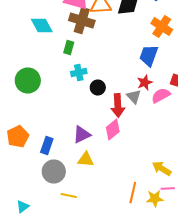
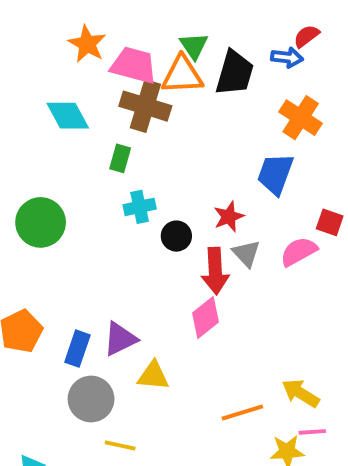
red star: (145, 82) -> (229, 217), moved
purple triangle: (82, 134) -> (120, 339), moved
orange line: (133, 192) -> (242, 413), moved, turned 60

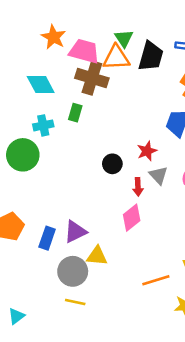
cyan cross: (140, 207) -> (43, 125), moved
red arrow: (215, 271) -> (138, 187), size x0.6
gray circle: (91, 399) -> (73, 271), moved

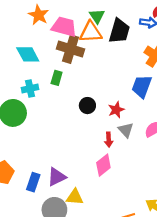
black circle: (112, 164) -> (87, 106), moved

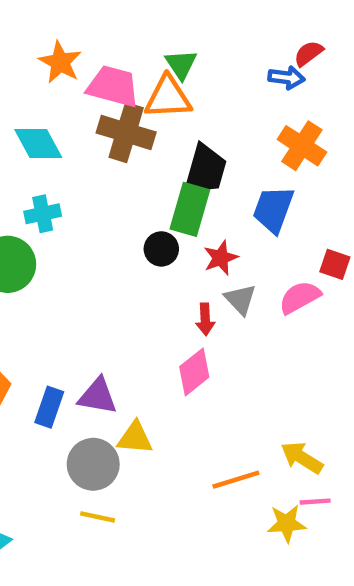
black trapezoid: (119, 31) -> (205, 170), moved
green rectangle: (57, 78) -> (190, 209), moved, size x1.6
purple triangle: (57, 177) -> (98, 396), turned 36

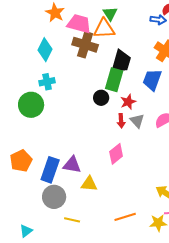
cyan diamond: (38, 143) -> (45, 50), turned 55
red arrow: (205, 319) -> (121, 121), moved
blue rectangle: (49, 407) -> (50, 170), size x1.4
gray circle: (93, 464) -> (54, 197), moved
orange line: (236, 480) -> (125, 217), moved

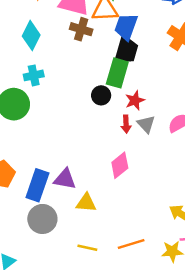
brown cross: (85, 45) -> (81, 29), size x0.7
blue trapezoid: (152, 80) -> (126, 27), moved
yellow line: (72, 220) -> (87, 248), moved

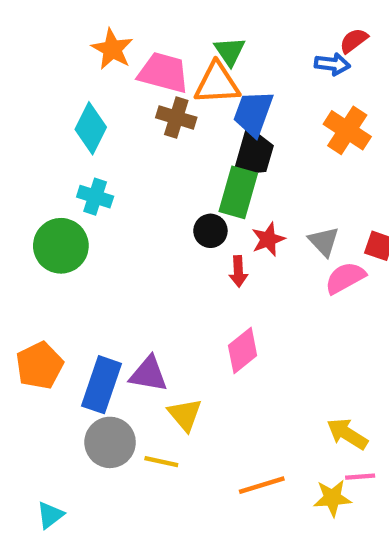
cyan cross: (34, 75) -> (95, 197), turned 30
red arrow: (126, 124) -> (238, 271), moved
gray triangle: (146, 124) -> (324, 241), moved
yellow triangle: (86, 203) -> (185, 415), turned 45
yellow line: (87, 248) -> (161, 462), moved

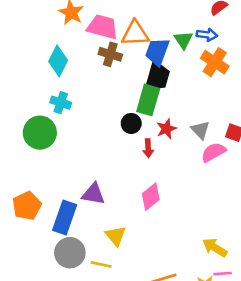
green triangle: (230, 51) -> (183, 40), moved
blue arrow: (332, 64) -> (207, 35), moved
purple triangle: (149, 374) -> (93, 194), moved

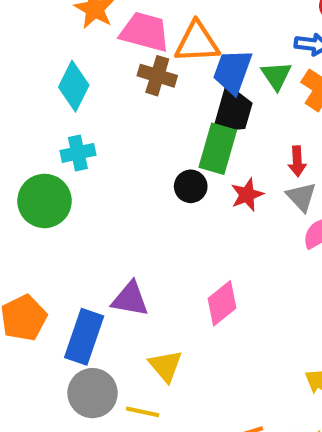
green triangle: (183, 40) -> (276, 76), moved
cyan cross: (61, 103) -> (78, 153), turned -30
red arrow: (148, 148) -> (297, 161), moved

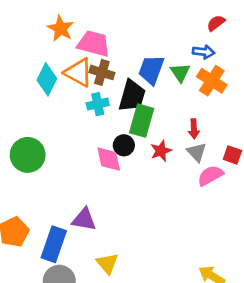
orange triangle: (197, 42) -> (78, 72), moved, turned 32
black trapezoid: (232, 111) -> (132, 96), moved
cyan cross: (78, 153) -> (98, 104), moved
pink diamond: (222, 303) -> (109, 159), moved, turned -64

